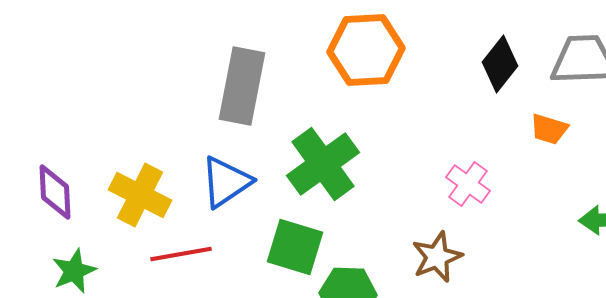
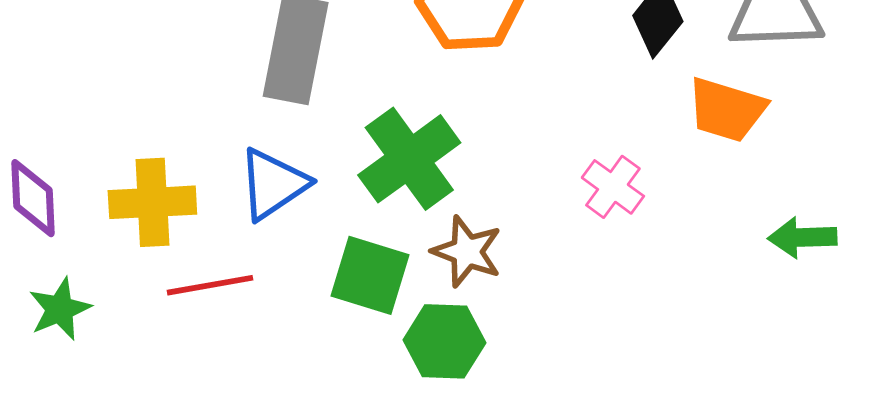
orange trapezoid: (549, 129) -> (727, 110), size x1.5
yellow cross: (140, 195) -> (152, 202), turned -30
brown star: (437, 257) -> (467, 251), moved, turned -30

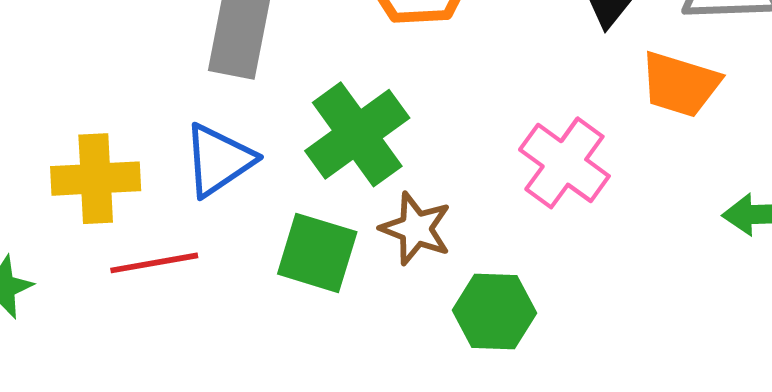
pink cross: (613, 187) -> (564, 163), size x1.4
green hexagon: (444, 341) -> (494, 312), moved

